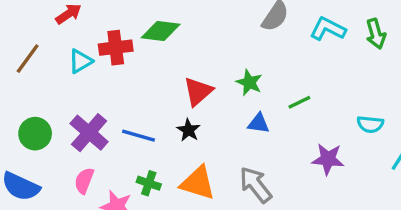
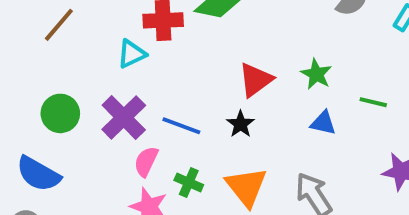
cyan triangle: (80, 61) -> (132, 54), moved
green line: (299, 102) -> (373, 102), turned 35
pink semicircle: (84, 181) -> (146, 161), moved
orange triangle: (198, 183) -> (246, 187), turned 30

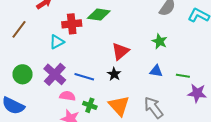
green star: (316, 74) -> (160, 41), moved
green line: (373, 102) -> (183, 76), moved
pink semicircle: (146, 161) -> (67, 96), turned 77

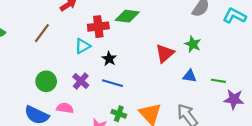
red triangle: (120, 51) -> (165, 53), moved
purple cross: (55, 74) -> (81, 81), size x0.7
black star: (114, 74) -> (109, 59), moved
pink semicircle: (67, 96) -> (65, 108), moved

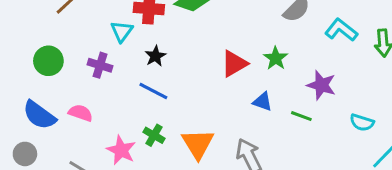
cyan triangle: (83, 46) -> (122, 31), turned -35
green circle: (46, 81) -> (48, 61), moved
purple cross: (81, 81) -> (100, 65), moved, turned -35
purple star: (234, 99) -> (321, 85), moved

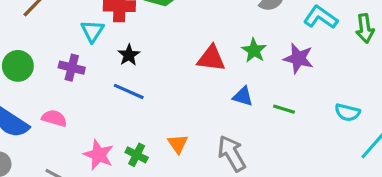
red triangle: (234, 64) -> (211, 58), turned 40
purple star: (321, 85) -> (298, 58), moved
green cross: (154, 135) -> (137, 155), moved
orange triangle: (198, 144) -> (178, 144), size x0.6

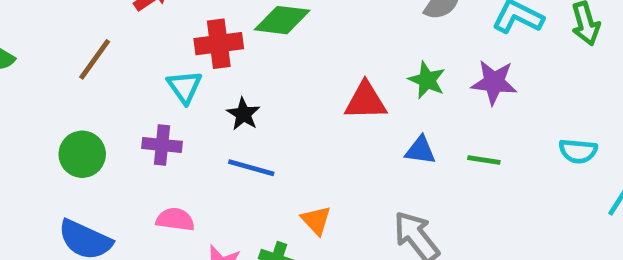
pink semicircle: (54, 118) -> (175, 219), moved
orange triangle: (178, 144) -> (316, 220), moved

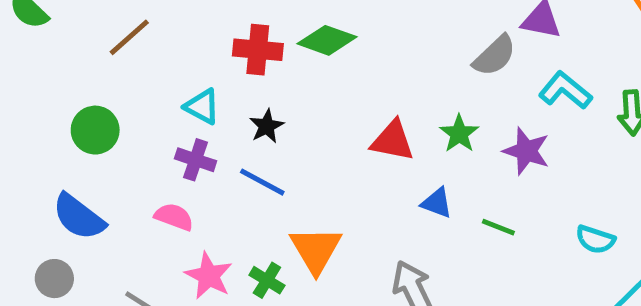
cyan triangle: (185, 87) -> (202, 107), moved, turned -39
purple cross: (162, 145) -> (196, 160), moved
orange triangle: (316, 220) -> (316, 250), size x1.6

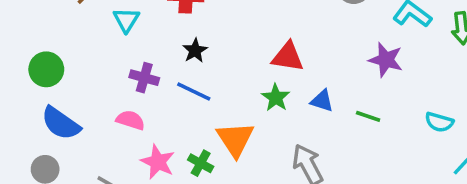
cyan triangle: (202, 107) -> (126, 20), moved, turned 36
green circle: (95, 130) -> (46, 69), moved
green star: (459, 134) -> (276, 98), moved

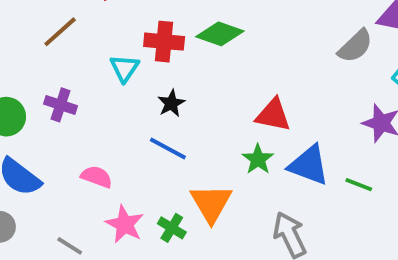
cyan triangle: (126, 20) -> (125, 68), moved
purple cross: (144, 78) -> (61, 105), moved
blue triangle: (322, 101) -> (309, 165), size x1.6

